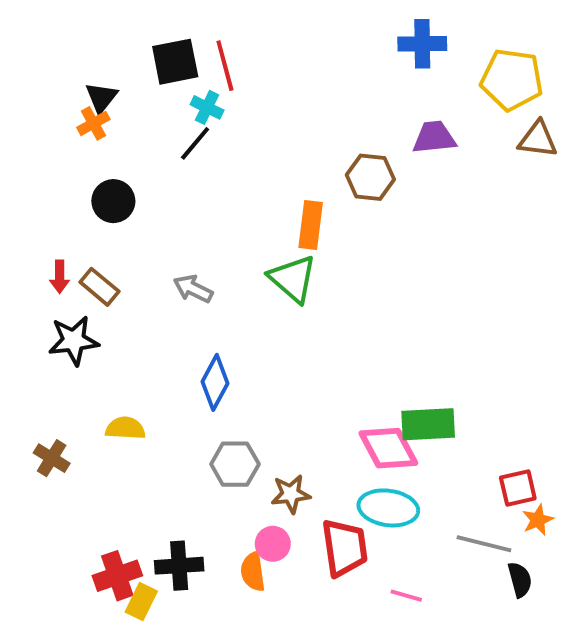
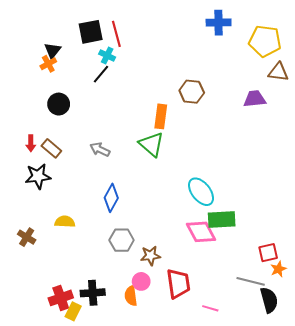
purple trapezoid: (434, 137) -> (255, 99), moved
cyan ellipse: (388, 508) -> (201, 192), moved, turned 44
black semicircle: (520, 580) -> (269, 300), size x1.4

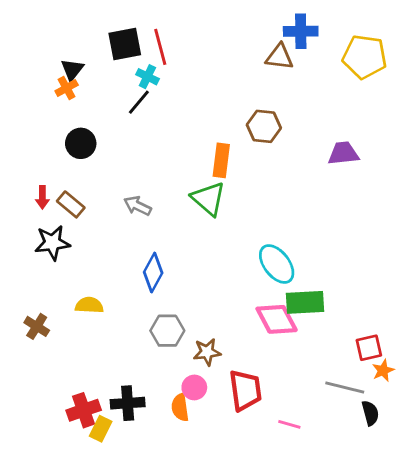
brown triangle: (278, 72) -> (279, 57), moved
purple trapezoid: (255, 99) -> (343, 153), moved
black semicircle: (269, 300) -> (370, 413), size x0.7

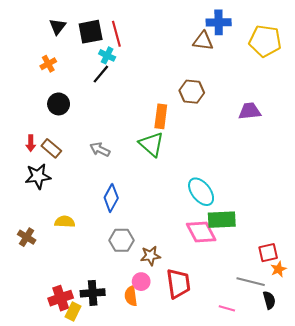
black triangle: (72, 70) -> (58, 27), moved
pink line: (289, 424) -> (227, 308), moved

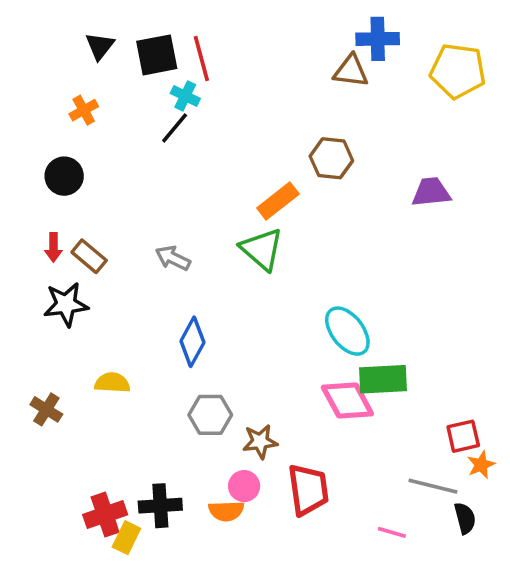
black circle: (59, 104) -> (64, 176), moved
orange rectangle: (161, 116) -> (278, 201), turned 45
orange semicircle: (131, 296) -> (226, 511), turned -84

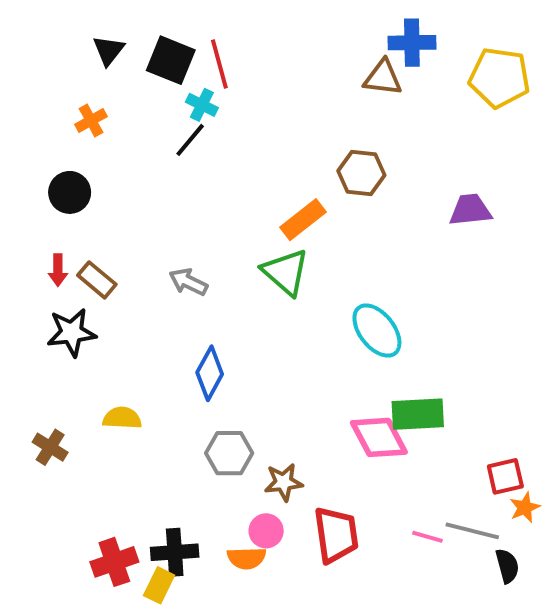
black square: (157, 55) -> (171, 60), turned 33
cyan ellipse: (347, 331) -> (377, 331), moved
pink line: (392, 532) -> (427, 537), moved
yellow rectangle: (126, 538) -> (159, 585), moved

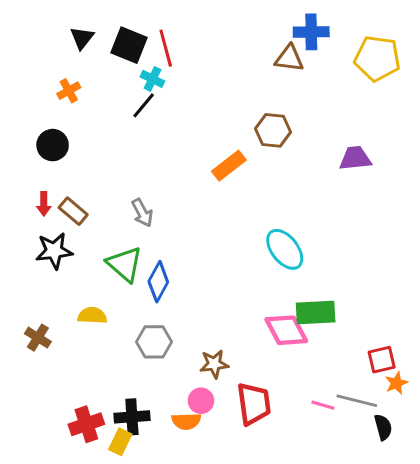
green triangle: (286, 272) -> (125, 264), moved
gray arrow: (188, 282) -> (142, 213), turned -144
gray hexagon: (229, 453) -> (154, 342), moved

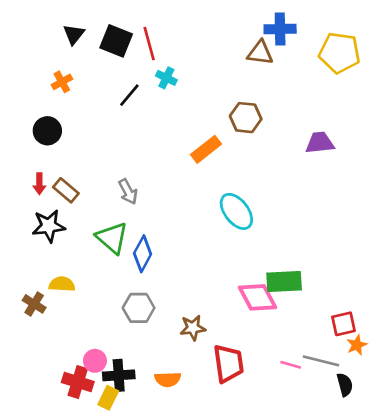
cyan cross: (152, 79) -> (166, 78), moved
cyan ellipse: (285, 249) -> (236, 211), moved
yellow semicircle: (92, 316) -> (62, 284), moved
pink circle: (201, 401) -> (95, 361), moved
red cross: (86, 424) -> (78, 382), turned 36

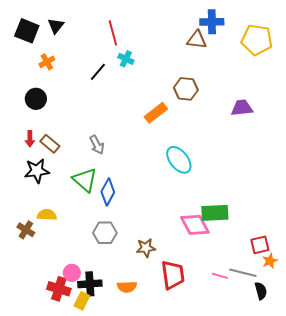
black square: (116, 41) -> (27, 31), moved

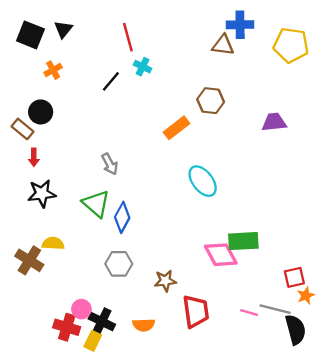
brown rectangle: (50, 144) -> (22, 129), moved
brown cross: (26, 230) -> (29, 260), size x1.4
black cross: (90, 284) -> (102, 322), turned 30
black semicircle: (261, 291) -> (296, 329), size x1.5

